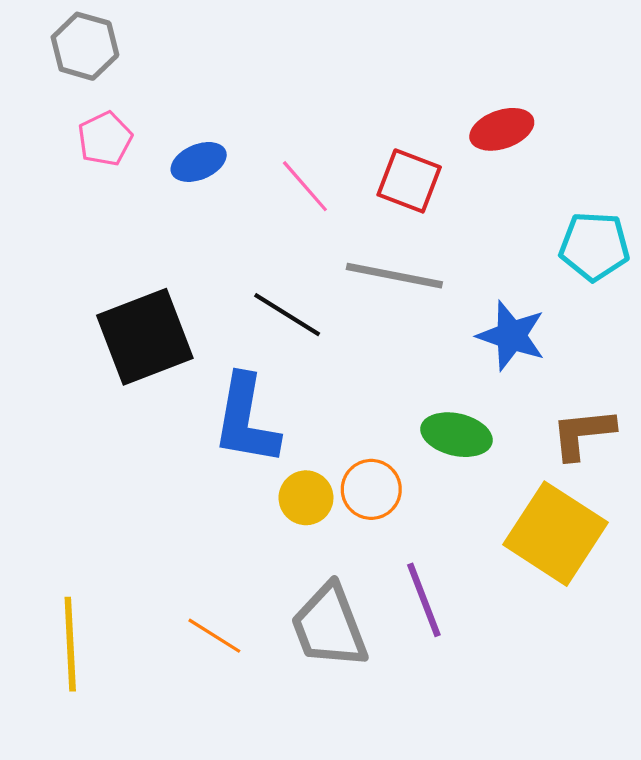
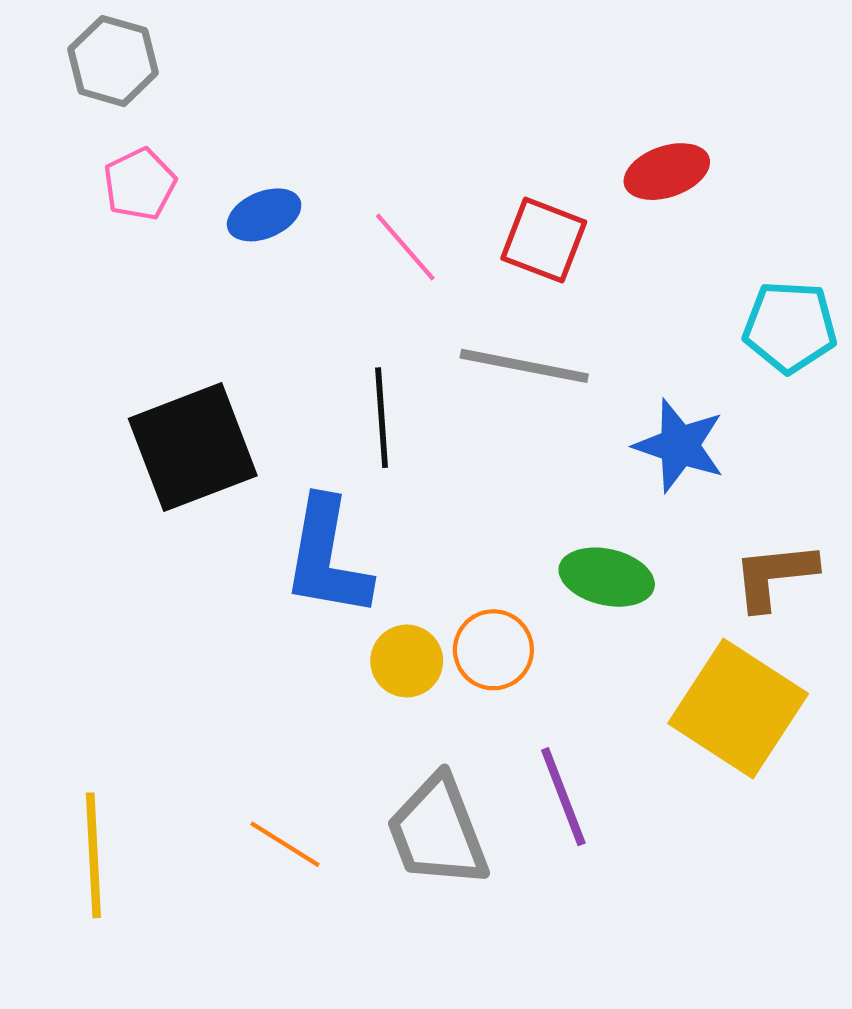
black line: (287, 315) -> (382, 418), turned 54

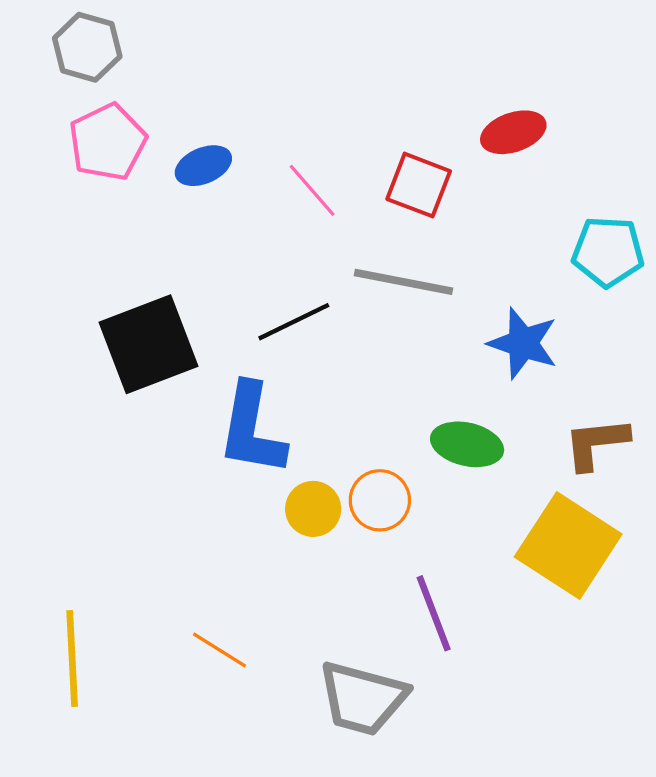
pink pentagon: (140, 184) -> (108, 142), size x1.4
black line: (382, 418) -> (294, 322), turned 68
gray trapezoid: (437, 832) -> (363, 698), moved, turned -54

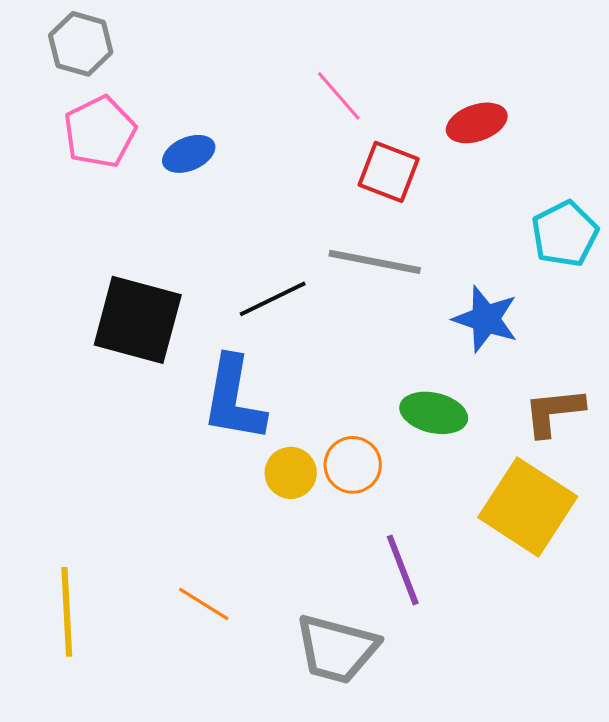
pink line: (312, 190) -> (339, 96), moved
cyan pentagon: (608, 252) -> (565, 234), turned -30
black square: (149, 344) -> (138, 320), turned 36

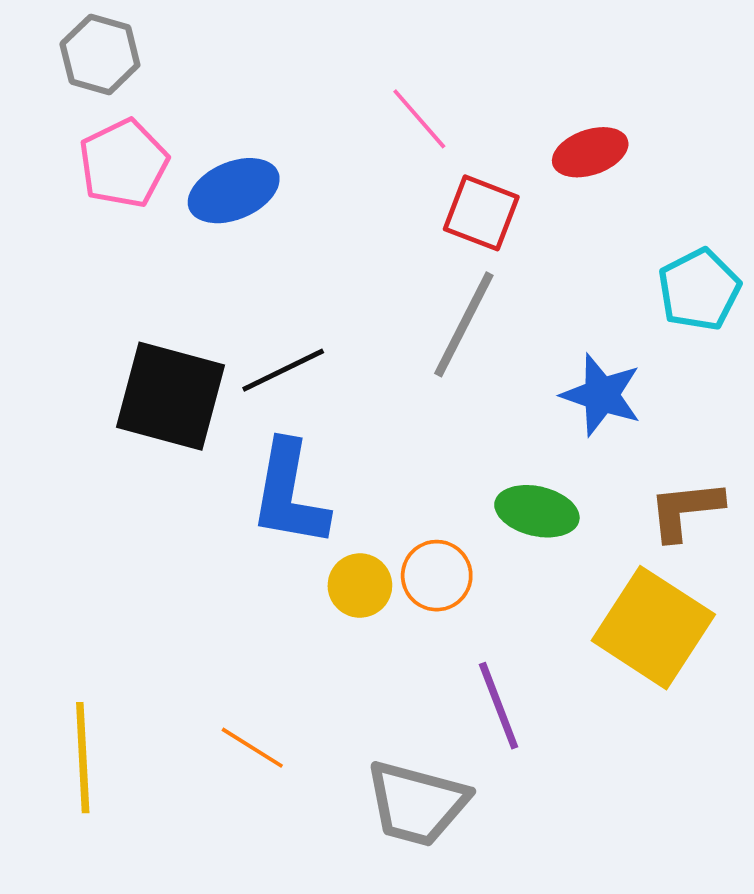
blue ellipse: (189, 154) -> (234, 191), size x1.4
gray line: (375, 262) -> (464, 324), turned -74
black line: (273, 299) -> (283, 370), moved

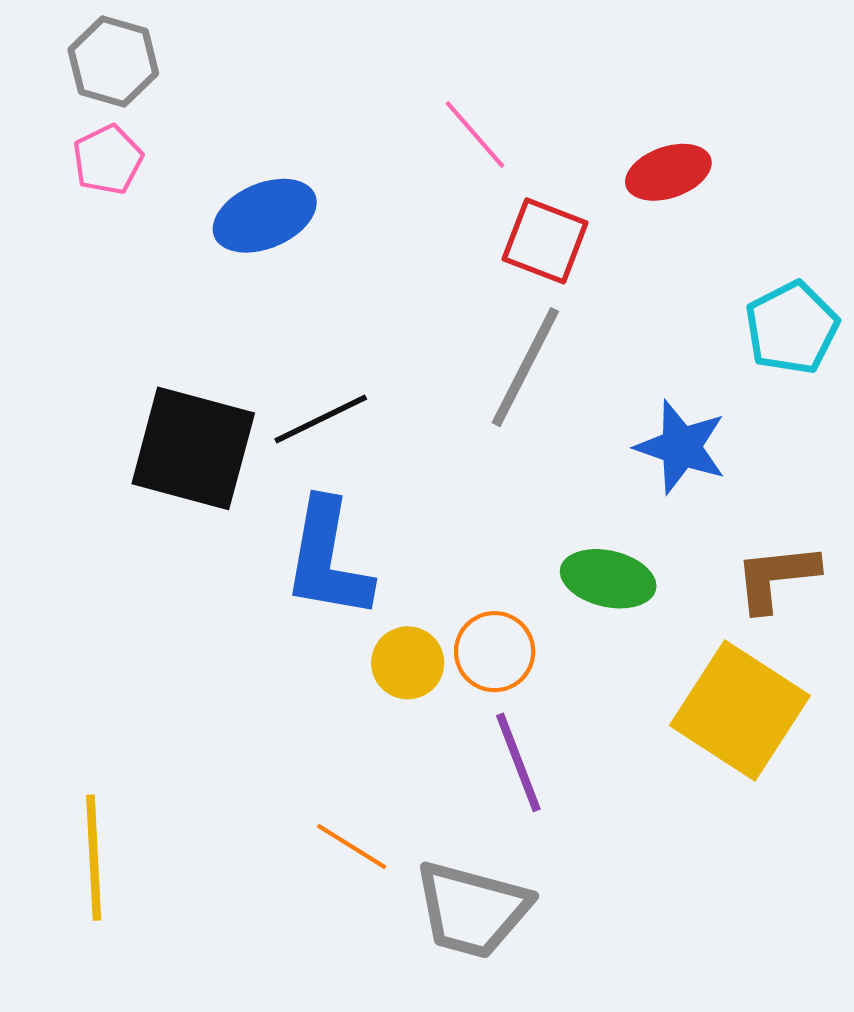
pink pentagon: (123, 163) -> (108, 160), moved, size x0.7
purple line: (499, 706) -> (518, 762), moved
orange line: (252, 748) -> (352, 846), moved

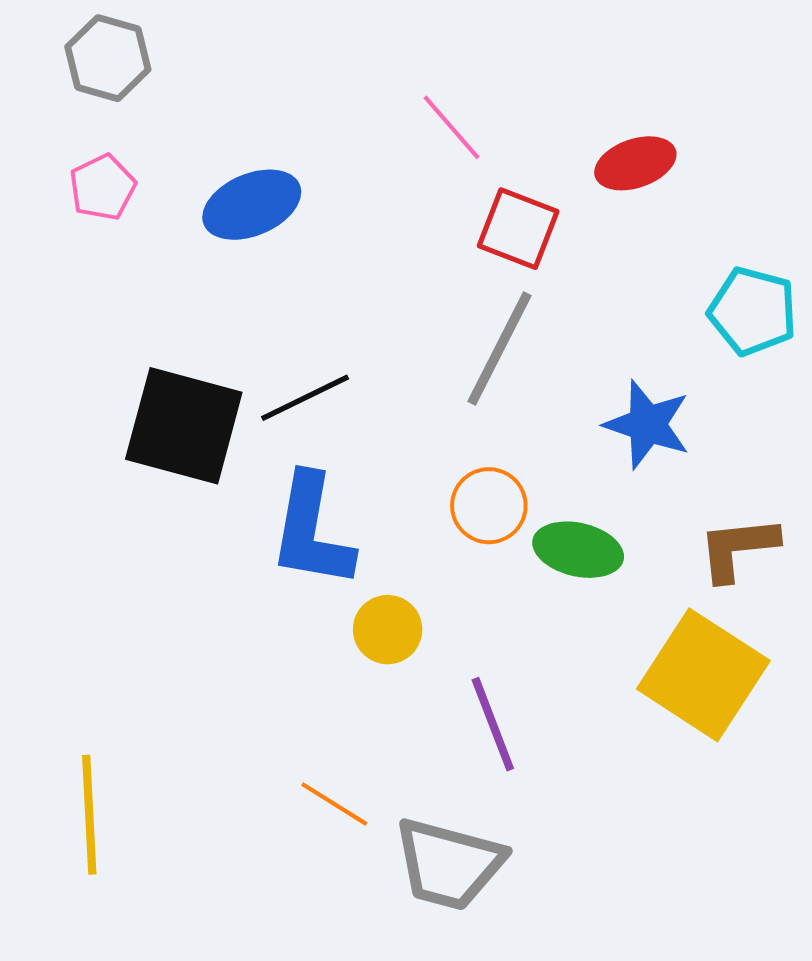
pink pentagon: (108, 160) -> (103, 187), moved
cyan pentagon: (792, 328) -> (753, 311), turned -30
orange circle: (495, 652) -> (489, 506), moved

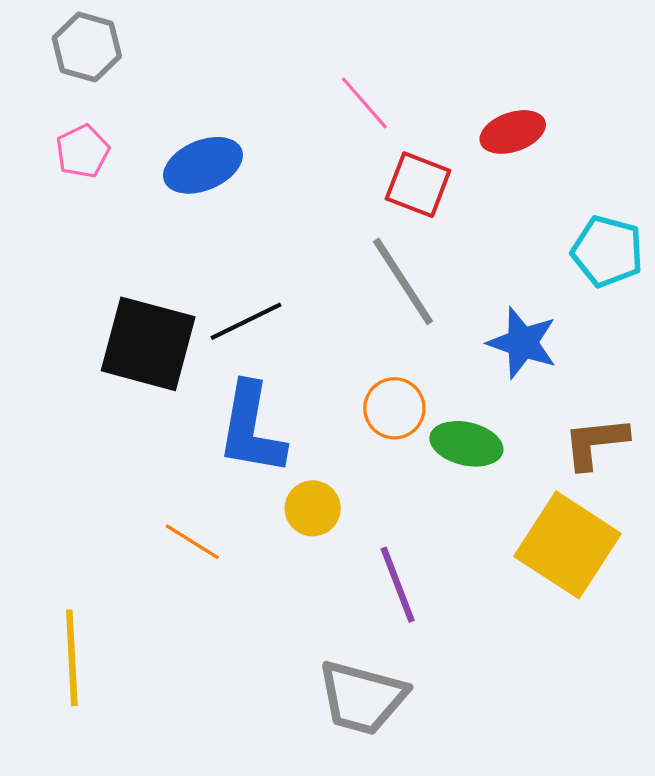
gray line: (500, 348) -> (403, 281), turned -60
orange line: (334, 804) -> (192, 542), moved

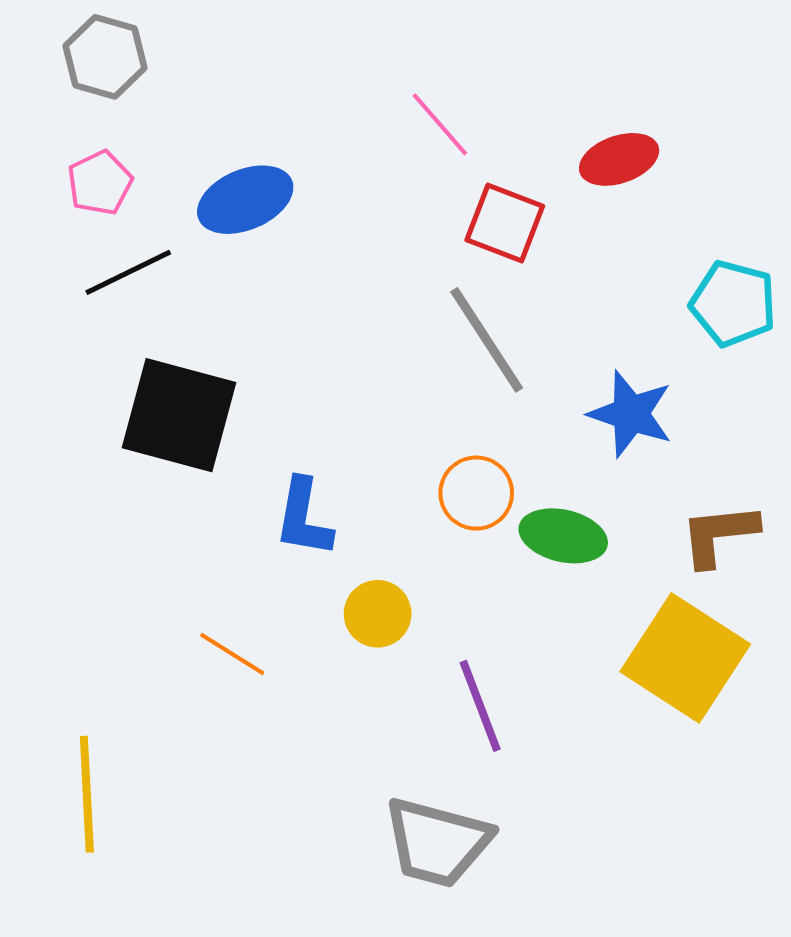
black line: (246, 321) -> (128, 272), moved
blue L-shape: (251, 429) -> (304, 518), size x0.7

